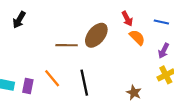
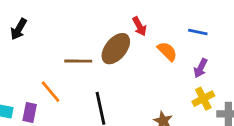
red arrow: (127, 19) -> (139, 26), moved
orange line: (52, 78) -> (51, 92), moved

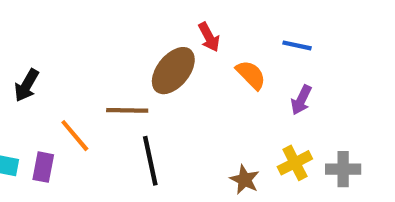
black arrow: (19, 29) -> (27, 85), moved
brown line: (78, 61) -> (127, 110), moved
yellow cross: (203, 99) -> (295, 163), moved

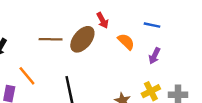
brown line: (127, 110) -> (51, 39), moved

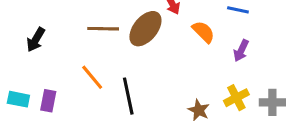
orange line: (27, 76) -> (92, 77), moved

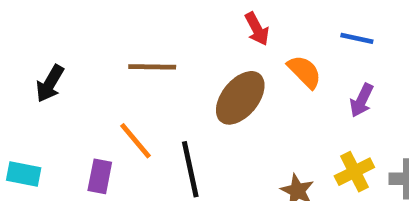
brown ellipse: (145, 29) -> (240, 98), moved
purple rectangle: (48, 101) -> (100, 176), moved

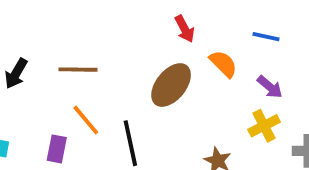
brown line: (152, 67) -> (78, 70), moved
purple arrow: (362, 100) -> (270, 87), turned -76
yellow cross: (354, 172) -> (264, 126), moved

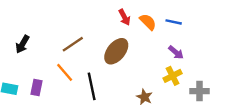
orange semicircle: (223, 64) -> (148, 22), moved
brown line: (78, 70) -> (73, 44), moved, turned -35
purple rectangle: (57, 149) -> (36, 88), moved

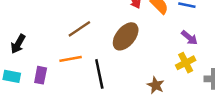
black arrow: (22, 44) -> (18, 44), moved
orange line: (65, 72) -> (71, 59), turned -60

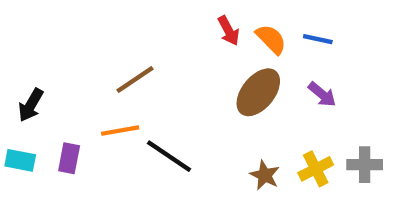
brown ellipse: (126, 36) -> (258, 92), moved
yellow cross: (186, 63) -> (316, 169), moved
black line: (99, 74) -> (169, 156), turned -44

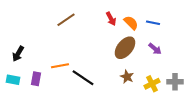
brown line: (135, 80) -> (66, 20), moved
brown star: (265, 175) -> (127, 77), moved

